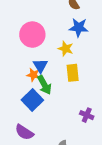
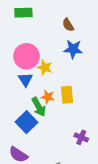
yellow star: (66, 49) -> (45, 67), moved
blue triangle: (40, 66) -> (25, 80), moved
orange star: (33, 75) -> (48, 97), moved

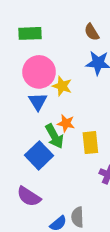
green rectangle: (23, 13) -> (30, 33), moved
yellow rectangle: (67, 95) -> (90, 143), moved

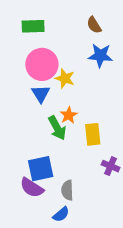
orange star: (66, 123) -> (69, 115), turned 30
blue square: (39, 155) -> (41, 169), moved, turned 32
gray semicircle: (78, 217) -> (67, 190), moved

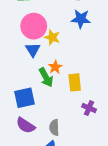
blue square: (41, 169) -> (25, 98), moved

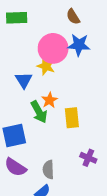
pink circle: (34, 26) -> (53, 48), moved
purple cross: (89, 108) -> (88, 158), moved

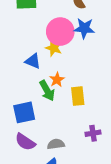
blue triangle: (24, 80) -> (33, 61), turned -35
purple cross: (88, 158) -> (93, 133), turned -32
gray semicircle: (48, 170) -> (56, 144), turned 84

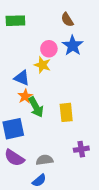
blue star: (84, 28) -> (73, 46), turned 30
pink circle: (60, 32) -> (49, 49), size x0.6
orange star: (57, 80) -> (25, 96), moved

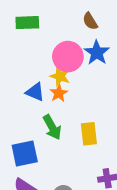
pink circle: (49, 49) -> (68, 57), size x1.5
orange star: (25, 96) -> (59, 93), moved

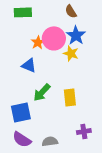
yellow star: (60, 76) -> (71, 53), moved
orange star: (59, 93) -> (38, 42), moved
green arrow: (52, 127) -> (42, 92), turned 72

